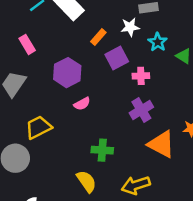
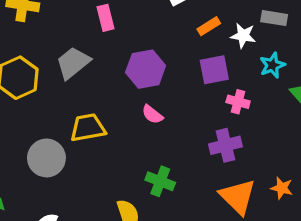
orange rectangle: (98, 37) -> (209, 26), moved
pink semicircle: (82, 104) -> (152, 114), turned 49

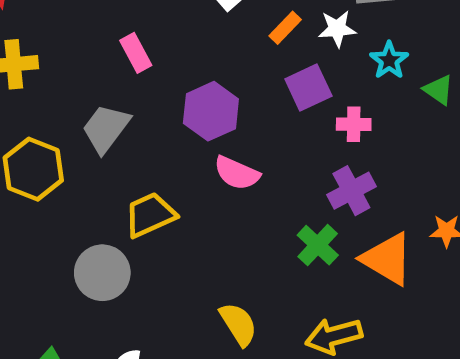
pink semicircle: (152, 114) -> (237, 173), size x1.4
green cross: (160, 181) -> (318, 245), moved, turned 36

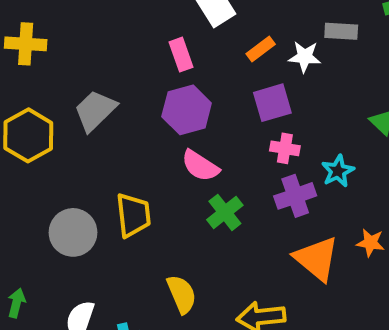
pink rectangle: (136, 53) -> (181, 55), moved
cyan star: (389, 60) -> (338, 171), moved
pink cross: (354, 124) -> (285, 148), moved
yellow trapezoid: (150, 215) -> (133, 215), moved, turned 99
green cross: (318, 245) -> (225, 212), moved

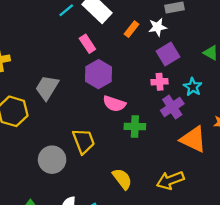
purple square: (272, 103) -> (168, 54), moved
green cross: (225, 212) -> (135, 127), turned -36

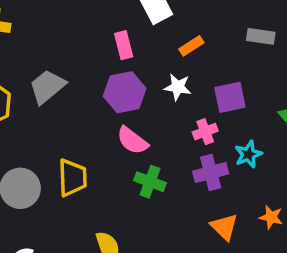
white star: (157, 27) -> (178, 87), moved
pink cross: (160, 82) -> (205, 132), turned -35
orange triangle: (193, 139) -> (224, 227), size x0.7

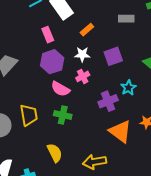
pink cross: (205, 132) -> (83, 76), moved
green cross: (150, 182) -> (63, 115), moved
orange triangle: (224, 227) -> (120, 131), size x1.4

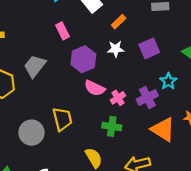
pink rectangle: (48, 35) -> (62, 31), moved
pink cross: (83, 76) -> (118, 98), moved
green cross: (63, 115) -> (112, 126), moved

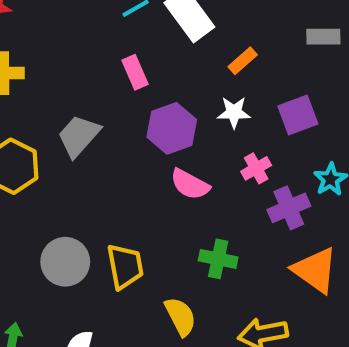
pink cross: (118, 98) -> (256, 168), moved
yellow trapezoid: (62, 119) -> (125, 266), moved

